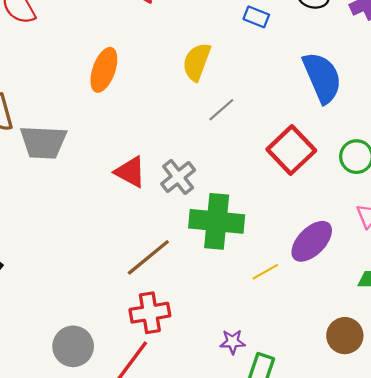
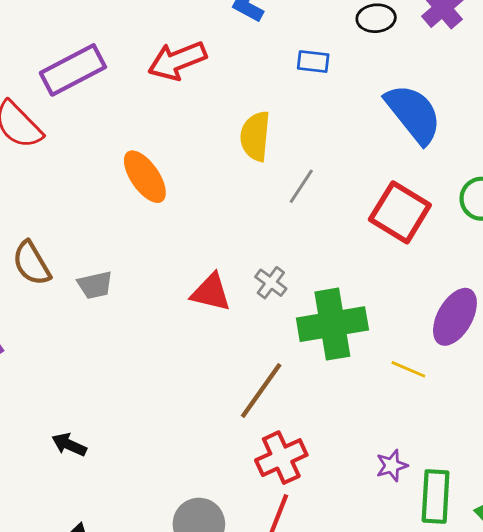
orange ellipse: (104, 70) -> (145, 177), turned -39
gray trapezoid: (43, 142) -> (95, 285), size x0.6
gray cross: (178, 177) -> (271, 283), size x0.7
yellow line: (265, 272) -> (408, 369), turned 68

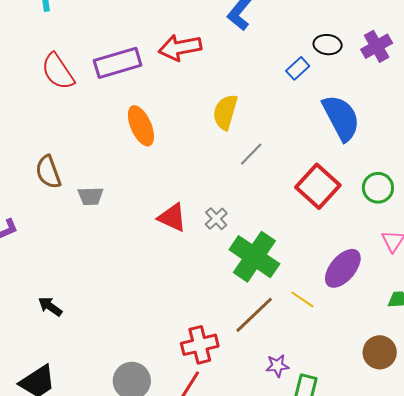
blue rectangle: (313, 62) -> (298, 68), moved, turned -60
purple rectangle: (73, 70) -> (118, 63), moved
green cross: (332, 324) -> (254, 257), turned 33
brown line: (261, 391) -> (254, 315), moved

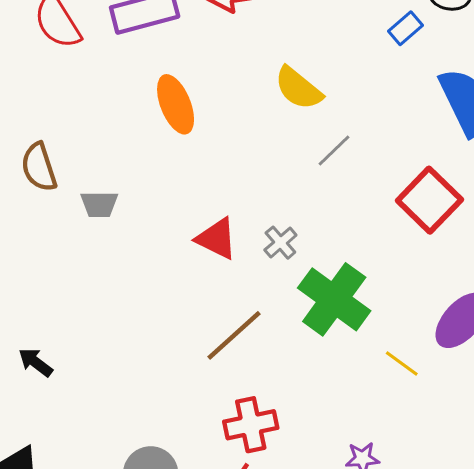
yellow semicircle: (225, 112) -> (298, 88), turned -69
brown line: (254, 315) -> (234, 335), moved

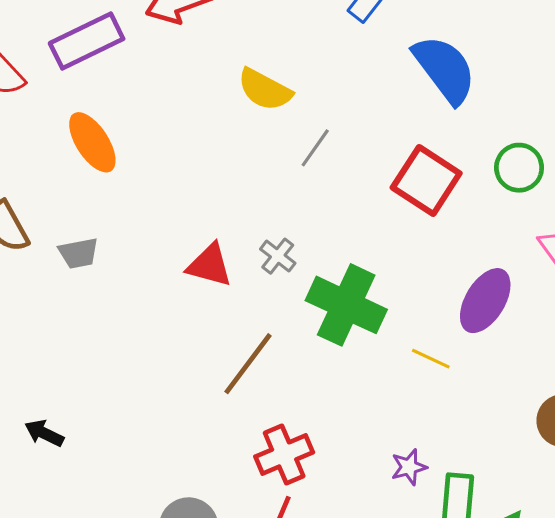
orange ellipse: (176, 104) -> (92, 142), moved

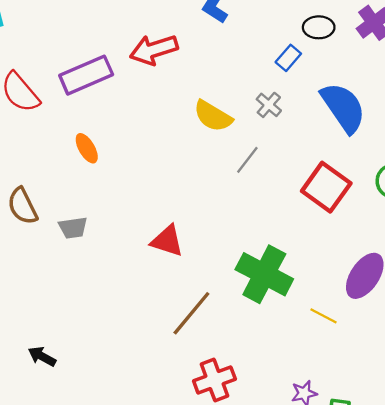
orange ellipse: (92, 142) -> (87, 148), size x0.7
gray cross: (278, 256) -> (269, 105), moved

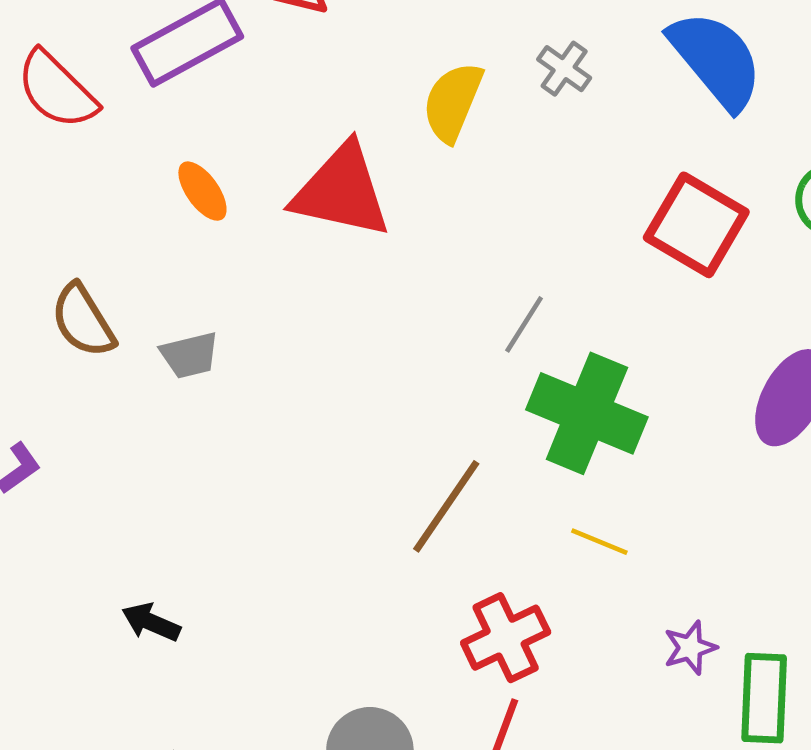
yellow semicircle: (213, 116) -> (453, 102), turned 87
gray line: (247, 160) -> (524, 324), moved
red triangle: (167, 241) -> (342, 191), moved, size x1.5
yellow line: (324, 316) -> (599, 542), moved

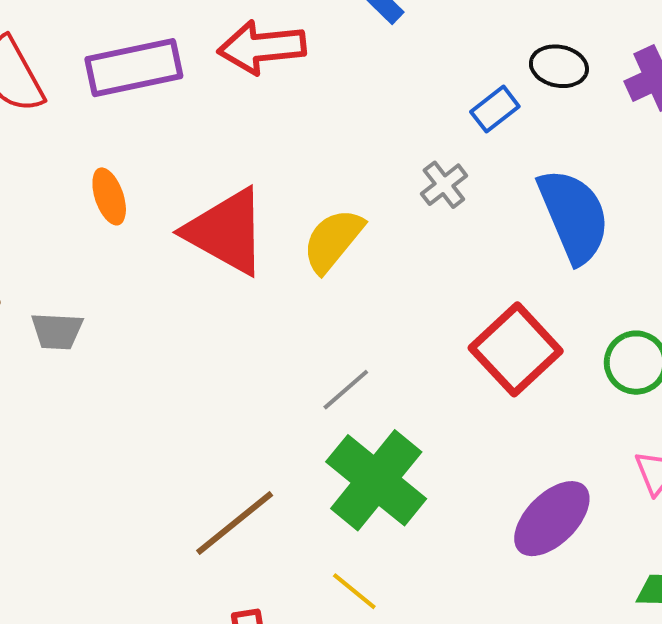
yellow semicircle: (453, 102) -> (333, 240), moved

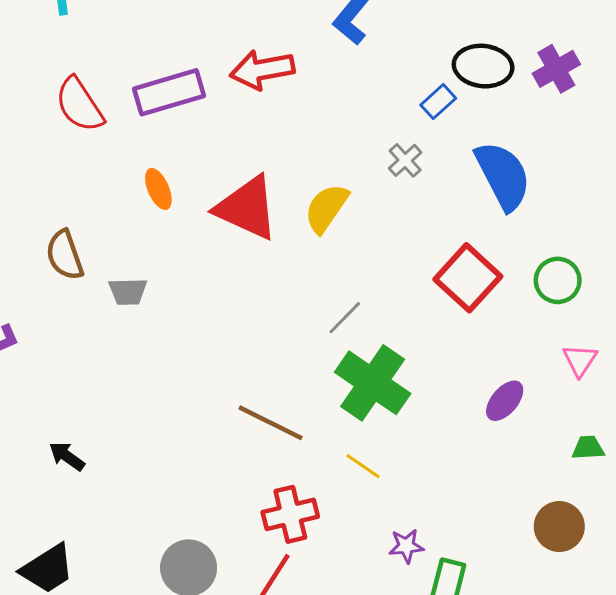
black ellipse: (559, 66) -> (483, 66), size x1.4
purple ellipse: (552, 519) -> (505, 401), size x0.7
brown line: (235, 523) -> (270, 423), turned 70

